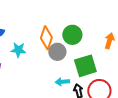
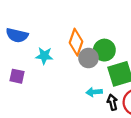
green circle: (72, 35) -> (104, 50), moved

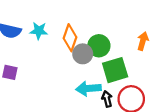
cyan star: (44, 56) -> (39, 31), moved
cyan arrow: (94, 92) -> (88, 89), size x1.5

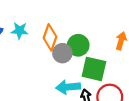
green square: (115, 70) -> (94, 69), turned 30

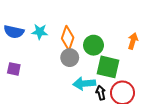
gray circle: (62, 53) -> (70, 58), moved

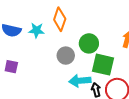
orange diamond: (68, 38) -> (60, 19), moved

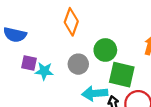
cyan star: (37, 30) -> (44, 71), moved
purple square: (11, 67) -> (29, 63), moved

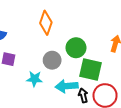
cyan star: (44, 71) -> (34, 79), moved

